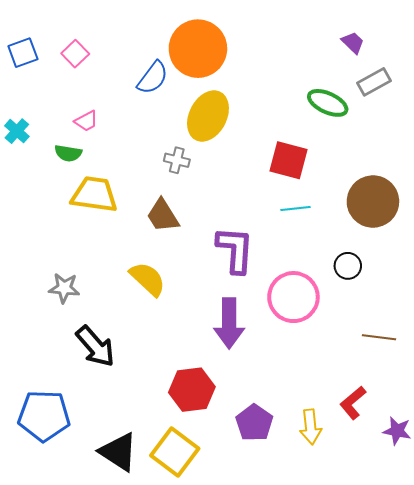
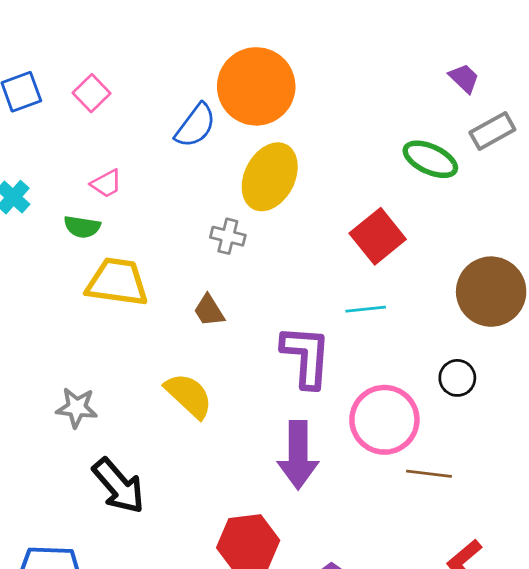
red square: (288, 160) -> (378, 236), turned 36
cyan line: (296, 209) -> (366, 309), moved
brown trapezoid: (163, 216) -> (209, 310), size x0.7
brown line: (379, 337) -> (429, 474), moved

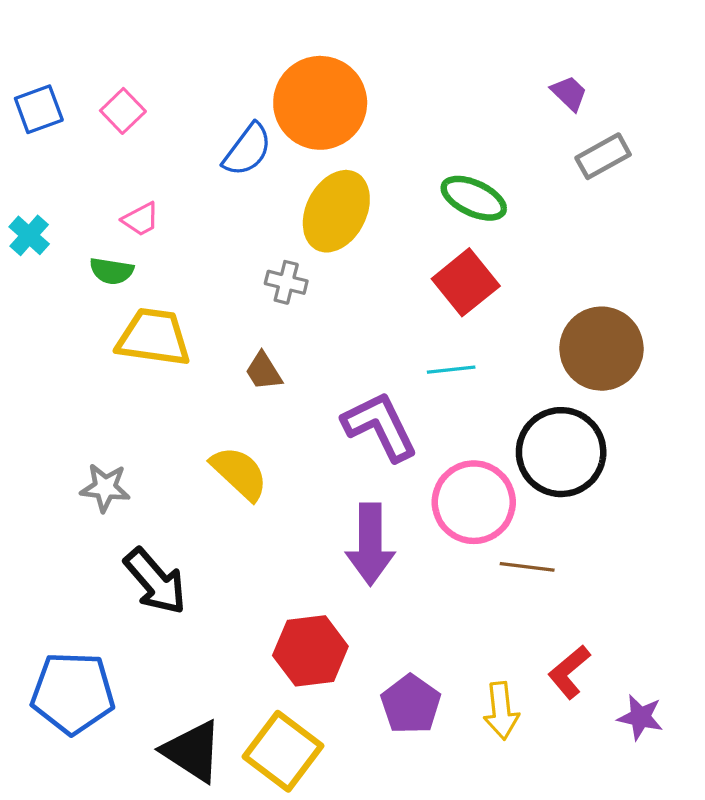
green ellipse: (430, 159) -> (474, 198), moved
purple L-shape: (306, 356) -> (380, 426), turned -30
black circle: (457, 378) -> (561, 452), size x2.0

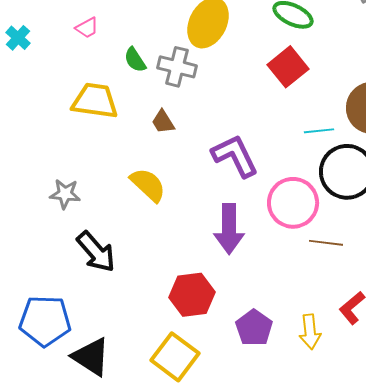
green semicircle: (112, 271) -> (135, 60), moved, turned 48
gray cross: (286, 282) -> (177, 67), size x1.5
cyan line: (451, 370) -> (319, 131), moved
black triangle: (192, 751) -> (91, 357), moved

